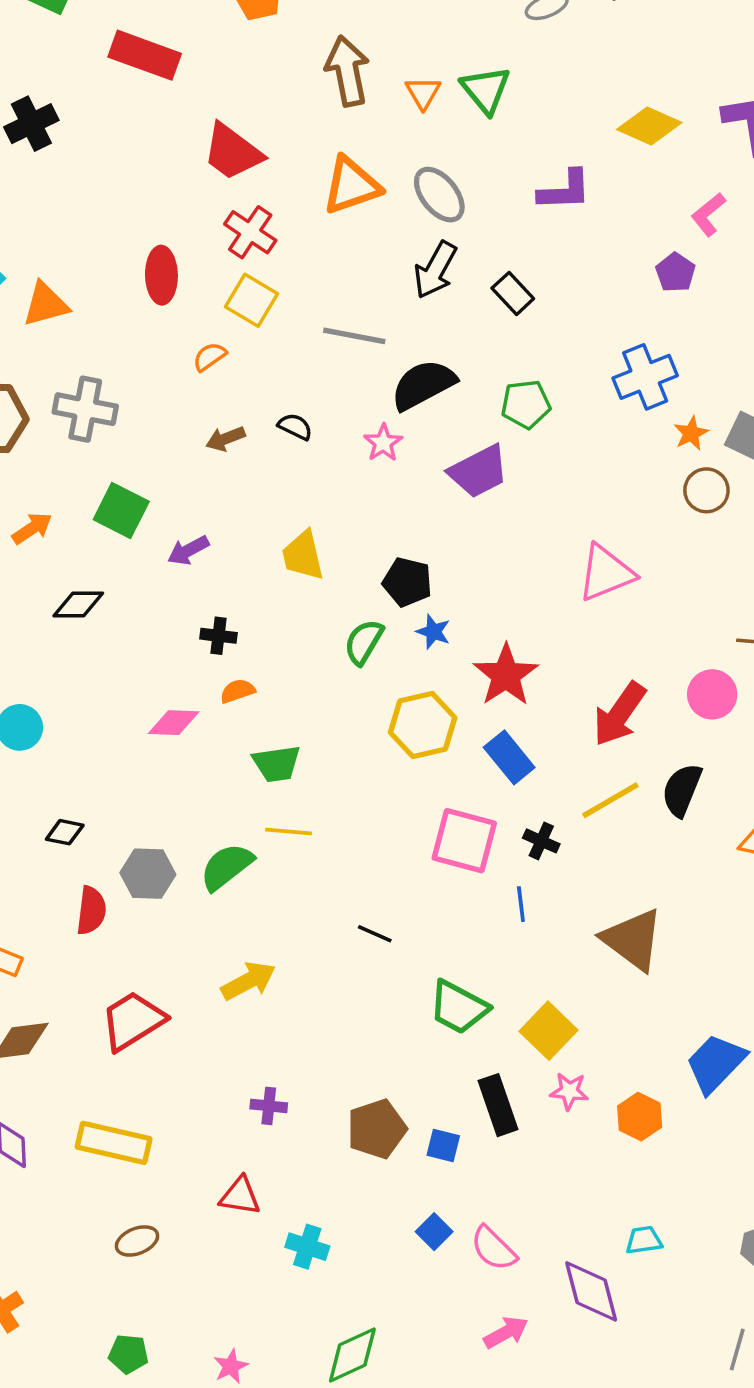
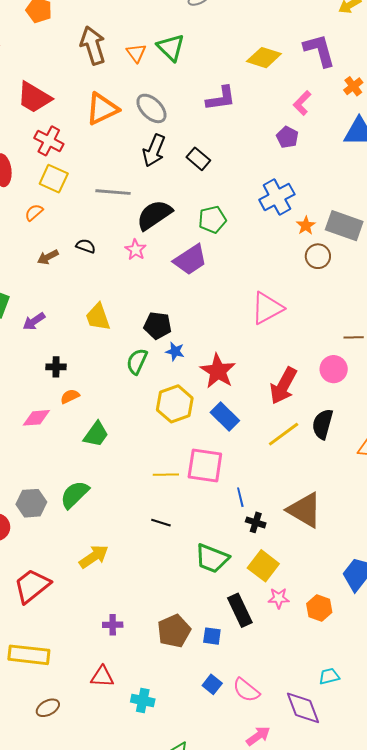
green trapezoid: (276, 764) -> (96, 434), turned -40
yellow line: (289, 831) -> (166, 475), moved
black cross: (541, 841) -> (256, 522), moved

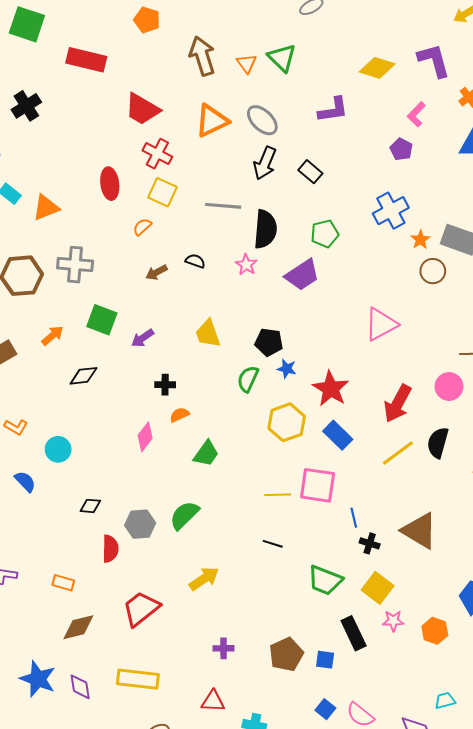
black semicircle: (154, 215) -> (265, 229), turned 129
pink diamond: (36, 418) -> (145, 437), turned -48

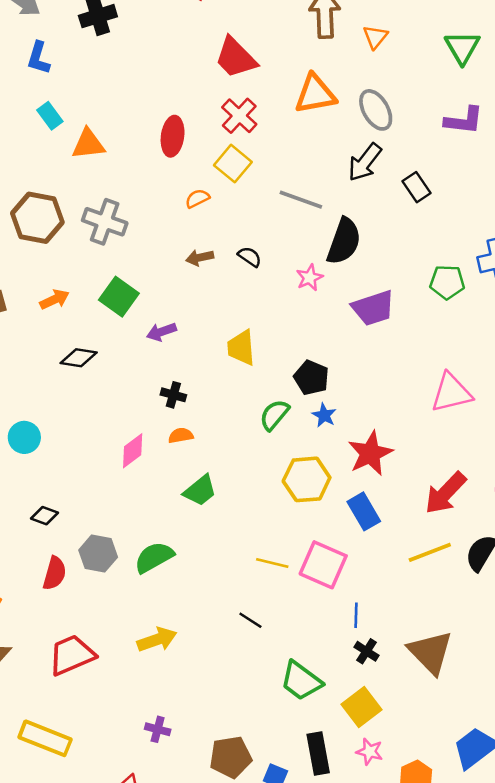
green triangle: (282, 58) -> (462, 47), moved
green pentagon: (325, 234) -> (447, 282), moved

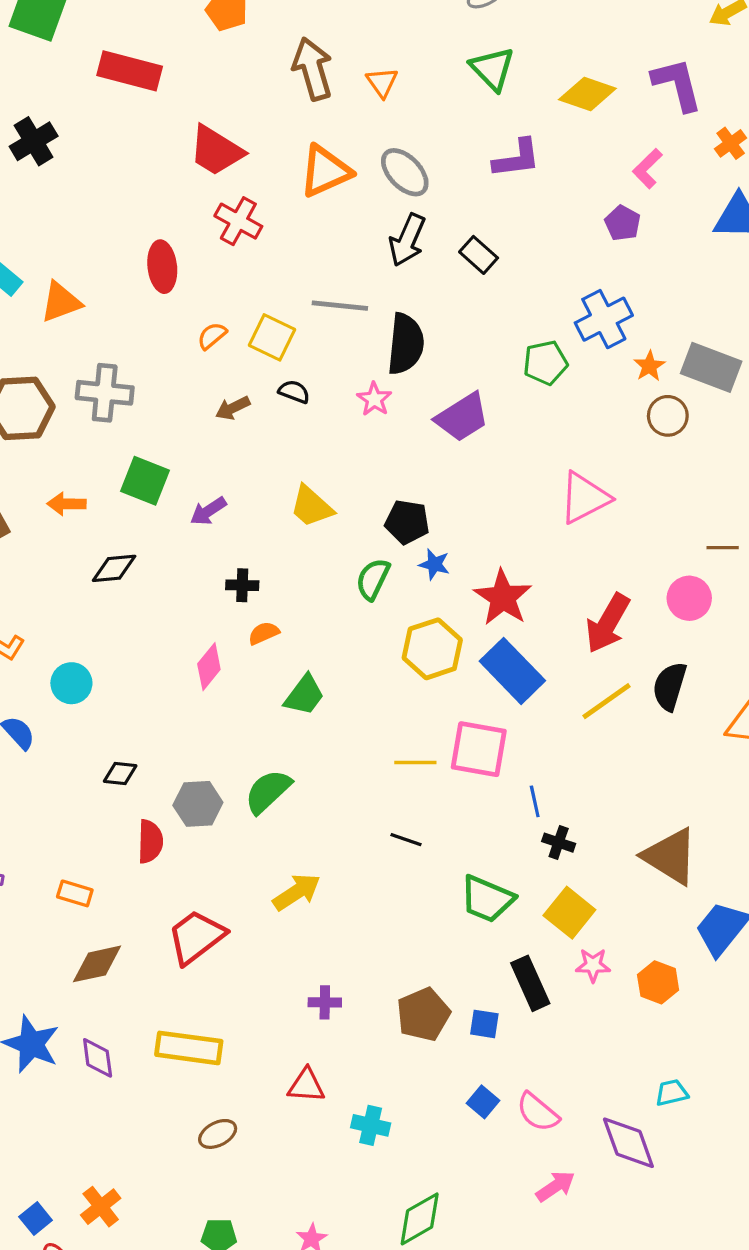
yellow square: (233, 164) -> (272, 337), moved
orange arrow: (54, 299) -> (67, 504), turned -140
yellow trapezoid: (241, 348) -> (311, 506), turned -30
blue rectangle: (364, 511) -> (512, 671), size x1.4
brown triangle: (430, 652) -> (670, 856), moved

